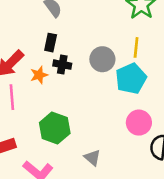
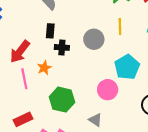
orange star: (39, 75) -> (44, 68), moved
cyan pentagon: (131, 79) -> (127, 67), moved
pink circle: (139, 123) -> (108, 90), moved

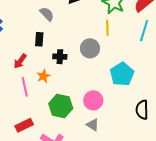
yellow line: (120, 26) -> (107, 28), moved
black rectangle: (50, 31) -> (39, 39), moved
red arrow: (20, 52) -> (20, 61), size x0.7
pink circle: (108, 90) -> (93, 100), moved

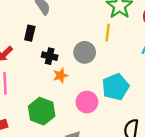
orange star: (43, 76) -> (60, 76), moved
pink circle: (93, 100) -> (87, 102), moved

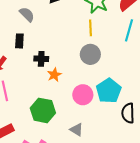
gray circle: (85, 52) -> (90, 54), moved
cyan pentagon: (115, 87) -> (109, 91), moved

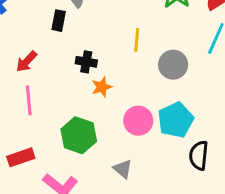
yellow line: (90, 28) -> (137, 40), moved
black rectangle: (19, 41) -> (59, 21), moved
gray circle: (90, 54) -> (173, 65), moved

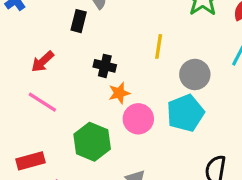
pink line: (29, 100) -> (42, 102), turned -56
cyan pentagon: (176, 120) -> (185, 113), moved
pink circle: (138, 121) -> (138, 119), moved

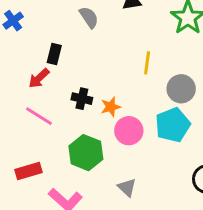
black rectangle: (79, 21) -> (54, 54), moved
black cross: (105, 66) -> (82, 99), moved

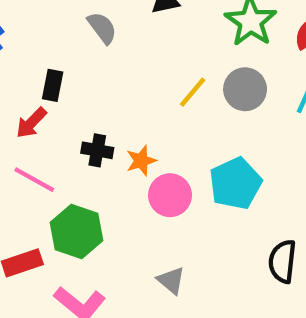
yellow line: (147, 63) -> (193, 92), turned 35
gray circle: (181, 89) -> (245, 89), moved
green hexagon: (86, 153) -> (77, 232), moved

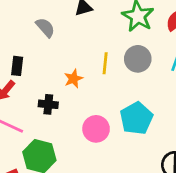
yellow line: (193, 92) -> (105, 63), turned -30
orange star: (141, 161) -> (73, 79), moved

